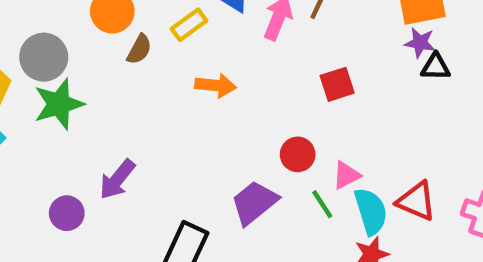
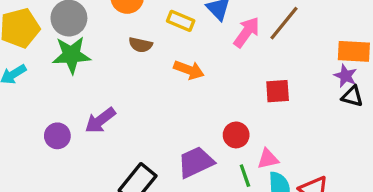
yellow rectangle: (189, 25) -> (181, 21), turned 45
brown semicircle: (139, 49) -> (141, 45), moved, turned 60

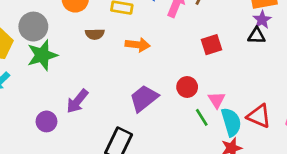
purple star: (345, 76) -> (262, 20), turned 30
black triangle: (352, 96) -> (257, 36), moved
pink triangle: (268, 159) -> (217, 100), turned -36
purple trapezoid: (196, 162) -> (144, 98), moved

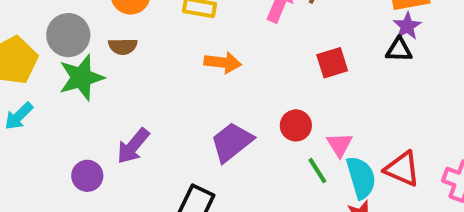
brown semicircle: (95, 34) -> (123, 46), moved

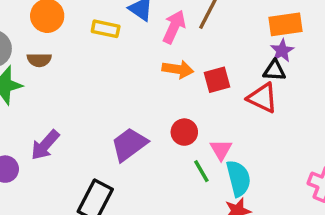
orange arrow: (223, 62) -> (178, 69), moved
red triangle: (402, 169) -> (262, 98), moved

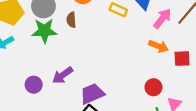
brown semicircle: (39, 60) -> (71, 20), turned 72
purple trapezoid: (129, 144) -> (92, 94), moved

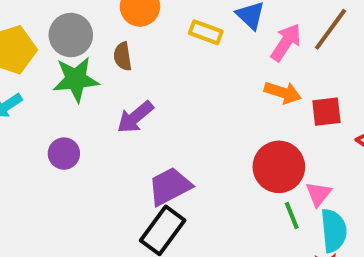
purple arrow: (63, 75) -> (135, 117), moved
purple circle: (34, 85) -> (64, 154), moved
red circle: (153, 87) -> (279, 167), size x1.6

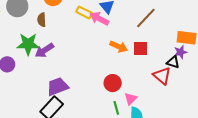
pink arrow: (286, 42) -> (99, 19), moved, turned -102
green star: (76, 79) -> (28, 44), moved
red square: (326, 112) -> (141, 49), moved
red circle: (279, 167) -> (113, 83), size x0.7

